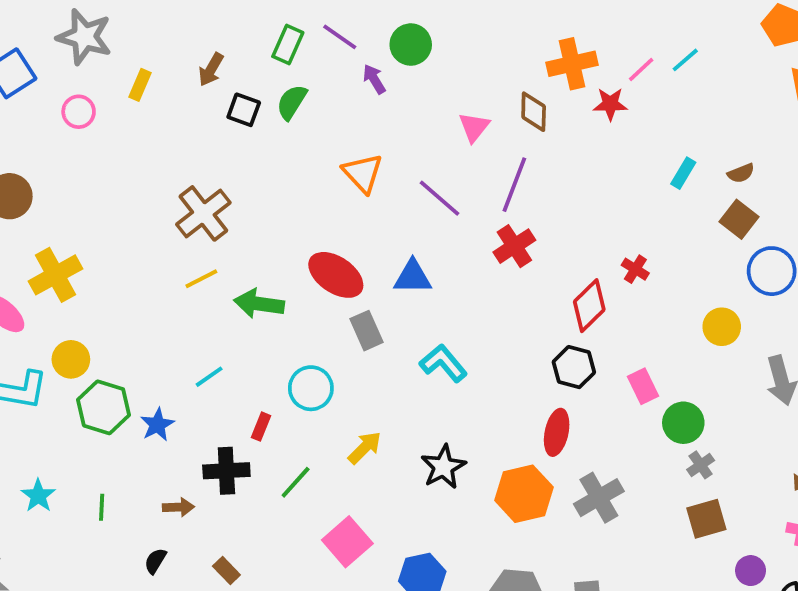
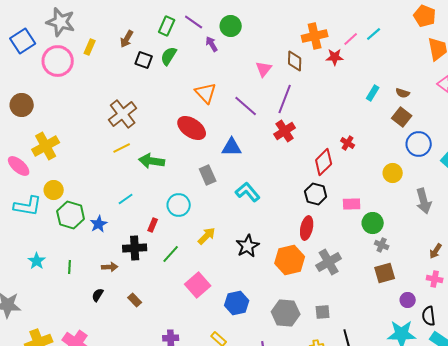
pink circle: (79, 112) -> (58, 61), size x1.8
brown semicircle: (741, 173) -> (403, 93), turned 40
red ellipse: (336, 275) -> (192, 128), moved
pink rectangle: (643, 386) -> (352, 204), turned -66
gray cross: (701, 465) -> (382, 245), turned -32

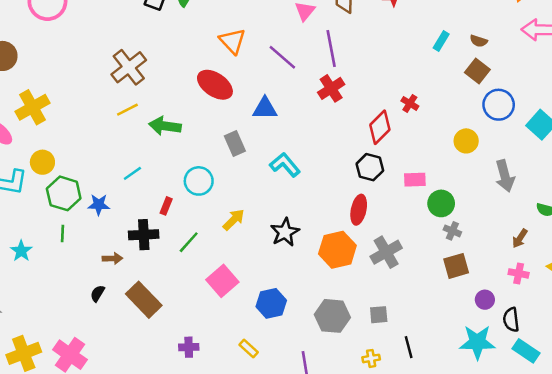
purple line: (285, 99) -> (331, 48), turned -32
blue star: (99, 224) -> (99, 205), turned 30
green line: (70, 267) -> (62, 233), moved
brown rectangle: (135, 300) -> (144, 300), size x2.0

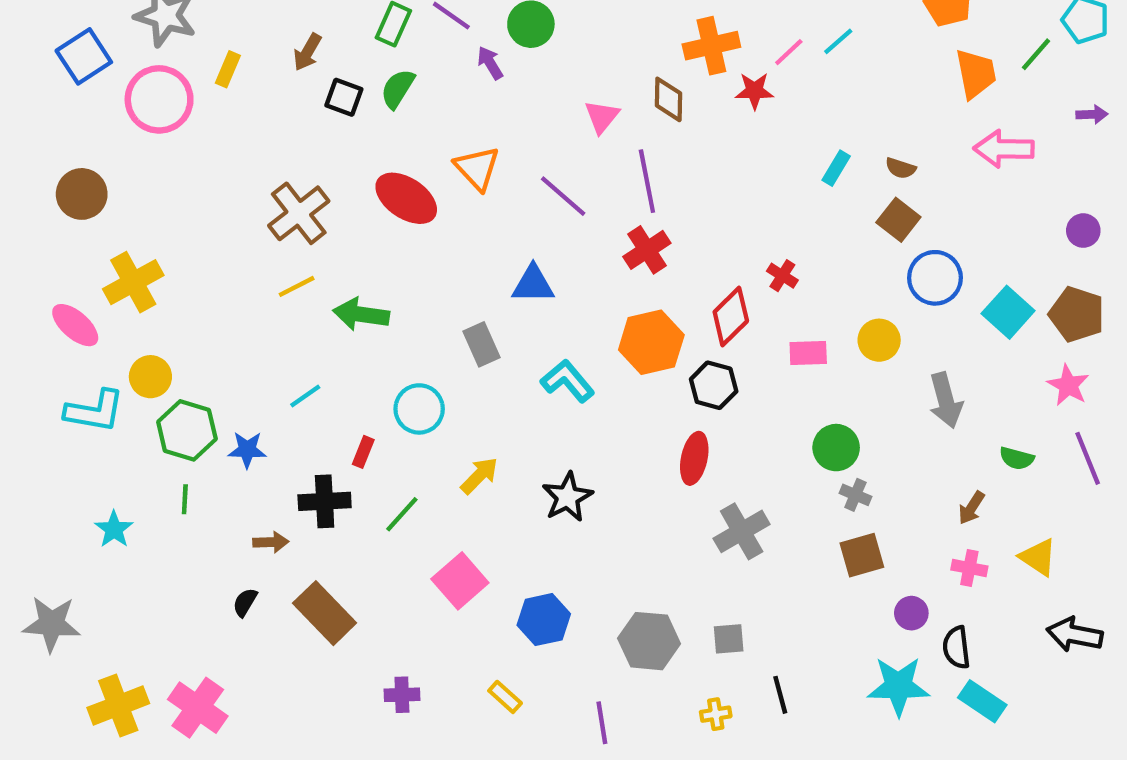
red ellipse: (215, 85) -> (406, 198), moved
pink rectangle: (415, 180) -> (808, 353), moved
orange hexagon: (337, 250) -> (651, 342), moved

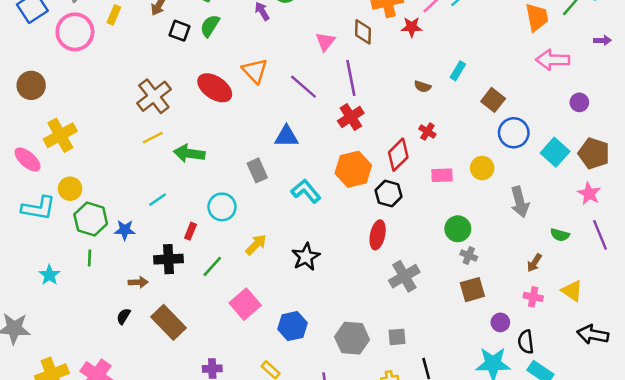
brown semicircle: (901, 168) -> (423, 87), moved
purple circle: (1083, 231) -> (579, 102), moved

